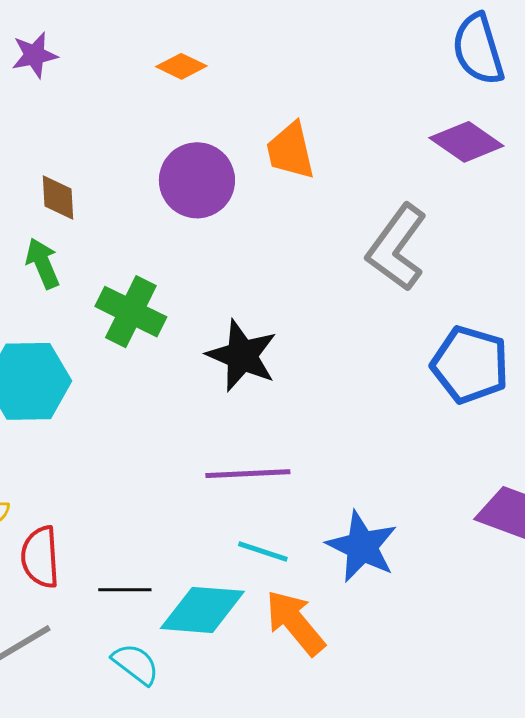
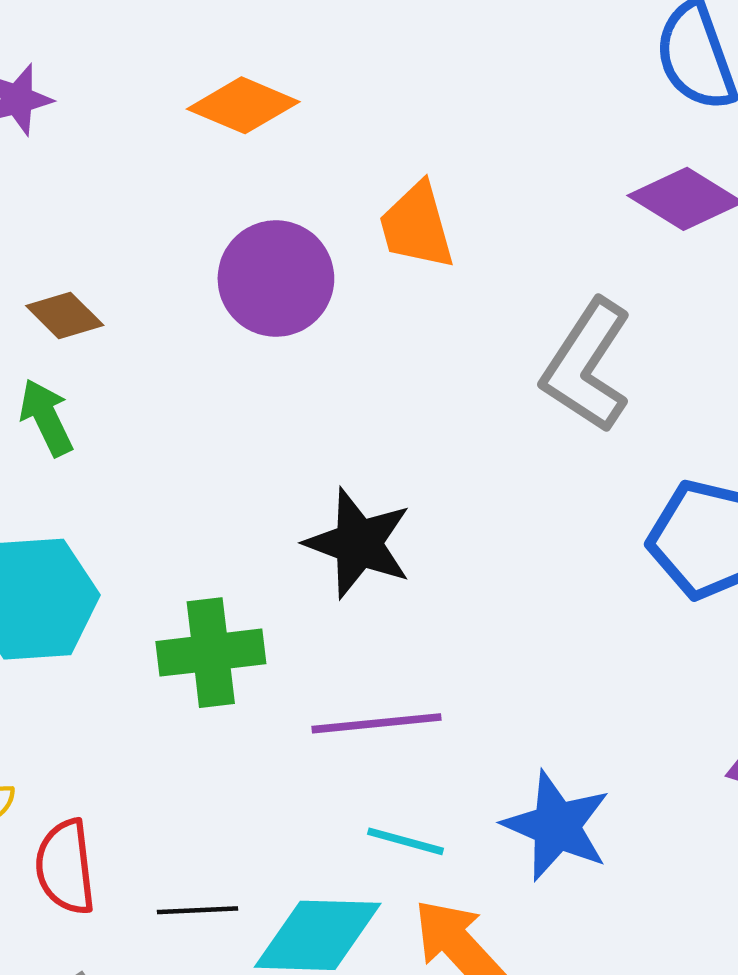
orange diamond: (181, 66) -> (243, 105), size x1.4
brown diamond: (58, 197) -> (65, 315), turned -39
green cross: (131, 312) -> (211, 653), moved, turned -30

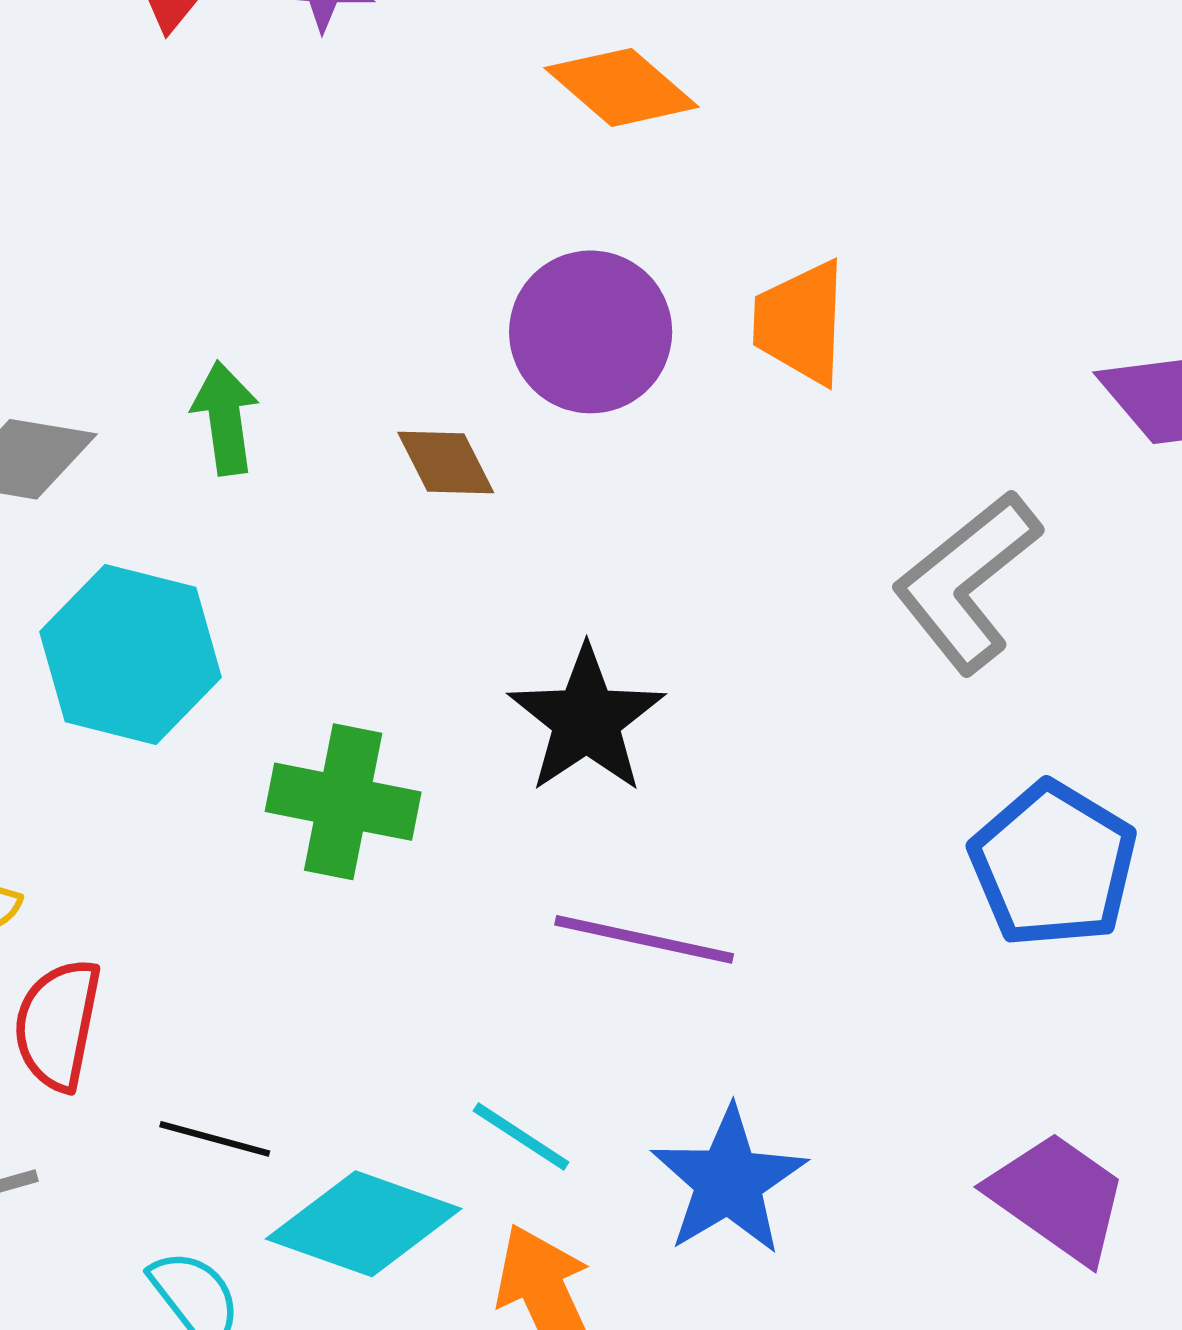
brown diamond: (65, 315) -> (446, 463), moved
purple line: (377, 723) -> (644, 939), moved

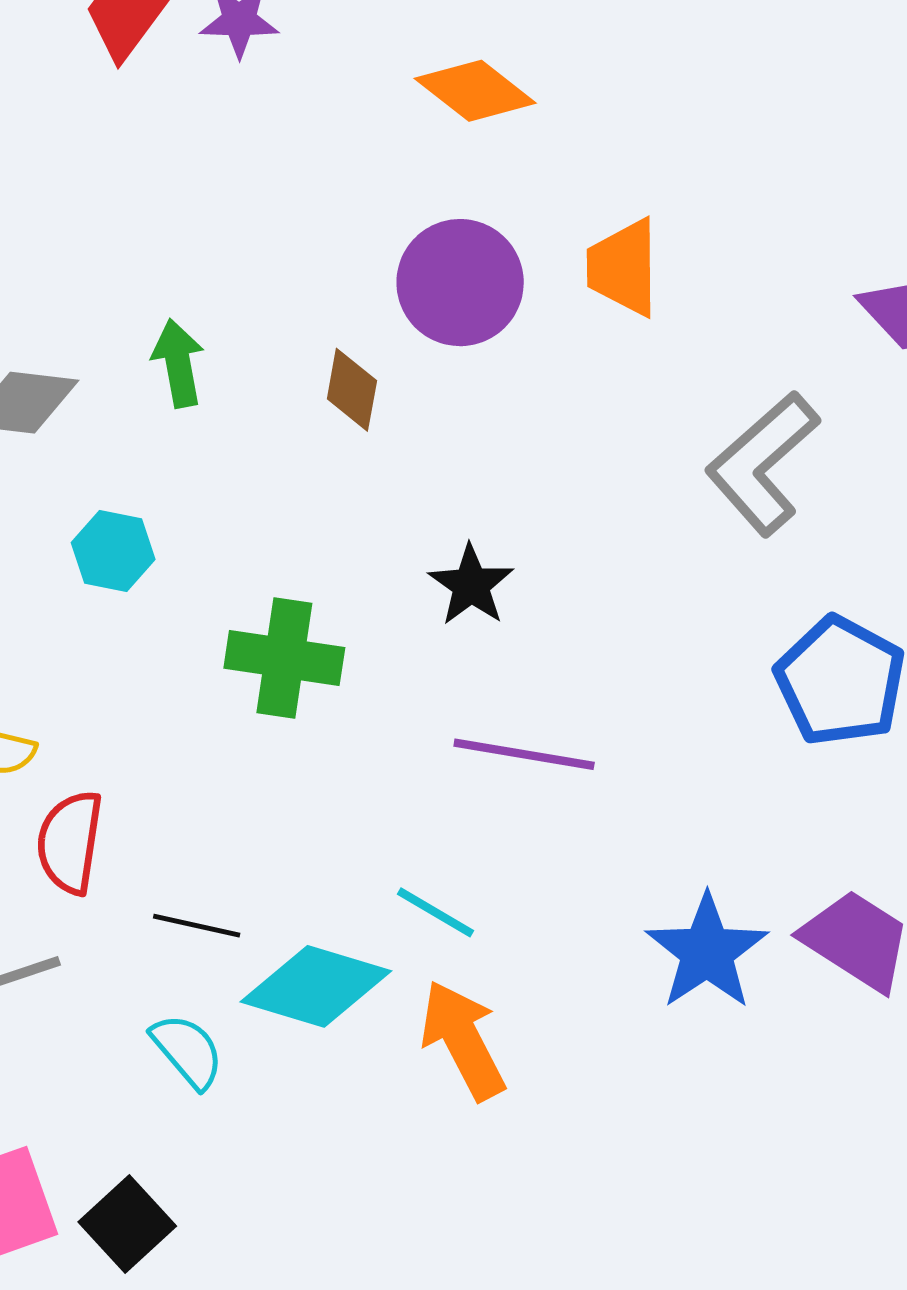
brown diamond: (446, 463) -> (352, 390), turned 40
cyan hexagon: (130, 654) -> (113, 551), size x0.6
black star: (586, 720) -> (471, 585), size x0.7
blue star: (729, 1181) -> (707, 952), moved

